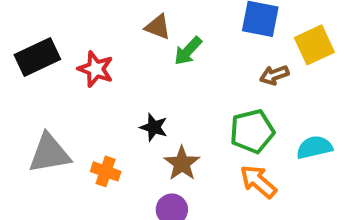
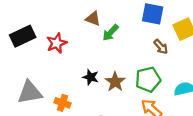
red star: (96, 69) -> (57, 43), turned 30
brown arrow: (274, 75) -> (161, 47), turned -112
brown star: (182, 163) -> (115, 82), moved

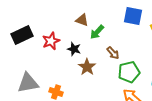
brown arrow: (161, 47) -> (113, 53), moved
black star: (91, 77) -> (74, 49), moved
brown star: (115, 82) -> (87, 67), moved

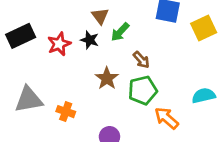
brown triangle: (82, 20) -> (100, 16), turned 32
black star: (74, 49) -> (90, 40), moved
green pentagon: (129, 72) -> (143, 90), moved

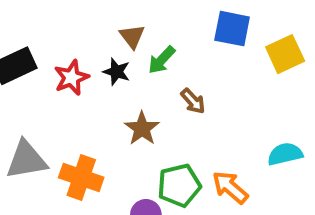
green pentagon: (143, 90) -> (179, 185), moved
orange cross: (66, 112) -> (81, 178), size x1.5

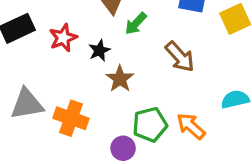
black star: (116, 72) -> (99, 50), moved, turned 30
brown arrow: (193, 101) -> (180, 57), moved, size x1.5

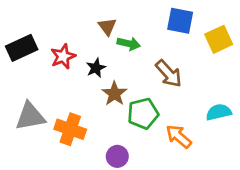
green arrow: (136, 24) -> (129, 44), turned -120
green pentagon: (150, 125) -> (143, 114), moved

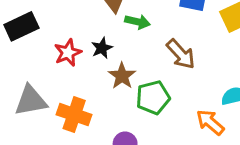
red star: (63, 56) -> (68, 53), moved
orange arrow: (179, 136) -> (210, 122), moved

